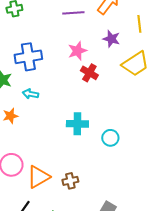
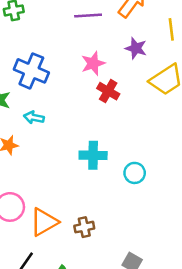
blue cross: (28, 57) -> (31, 71), turned 32

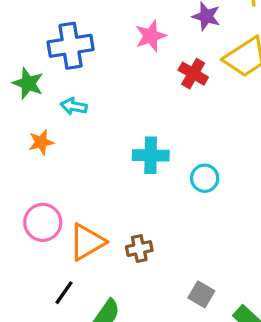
blue cross: (31, 71) -> (71, 46), turned -32
red cross: (108, 91) -> (193, 74), moved

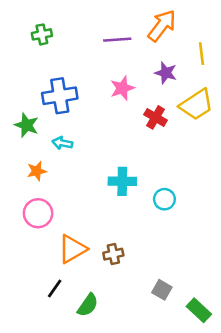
pink circle: (43, 222) -> (38, 213), moved

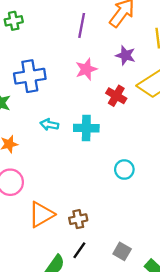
purple line: (117, 40) -> (82, 25), turned -75
cyan arrow: (62, 143) -> (49, 125), moved
cyan cross: (122, 181) -> (86, 128), moved
black line: (55, 289) -> (79, 250), moved

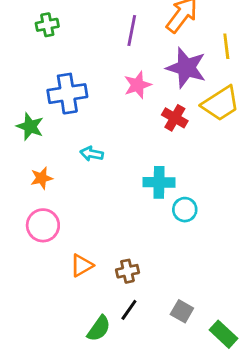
purple star: (125, 55) -> (186, 68), size x1.6
cyan cross: (86, 128) -> (159, 182), moved
orange triangle: (41, 214) -> (82, 265), size x0.7

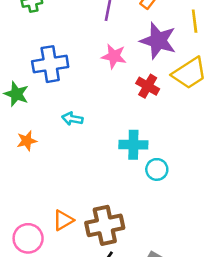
pink star: (138, 85) -> (114, 56), turned 30
pink circle: (43, 225) -> (28, 238), moved
brown cross: (127, 271) -> (105, 225), size x1.8

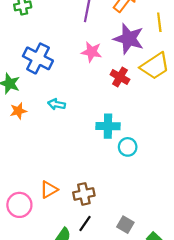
blue cross: (50, 64) -> (38, 58), turned 36
orange star: (27, 141) -> (18, 111), moved
brown cross: (105, 225) -> (84, 194), size x0.7

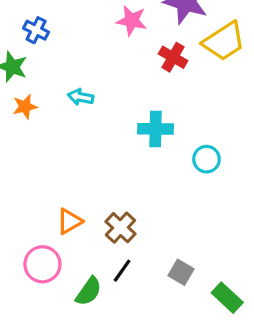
blue cross: (38, 58) -> (36, 30), moved, size x0.6
cyan circle: (128, 147) -> (206, 159), moved
brown cross: (84, 194) -> (120, 228), turned -35
pink circle: (19, 205) -> (42, 264), moved

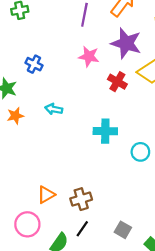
blue cross: (36, 30) -> (34, 64), moved
brown cross: (120, 228) -> (81, 199), turned 30

